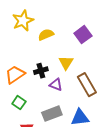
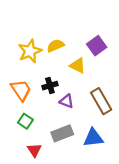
yellow star: (23, 21) -> (30, 51), moved
yellow triangle: (66, 63) -> (78, 66), moved, turned -35
orange trapezoid: (15, 75) -> (21, 90), turned 90

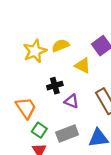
orange trapezoid: (21, 90) -> (26, 108), moved
green square: (25, 121) -> (39, 130), moved

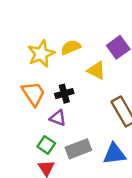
purple triangle: (72, 101) -> (58, 118), moved
orange trapezoid: (26, 108) -> (33, 94), moved

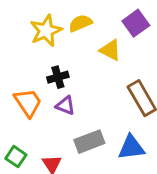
orange trapezoid: (33, 94) -> (28, 103), moved
black cross: (64, 94) -> (58, 77), moved
green square: (46, 145) -> (16, 157), moved

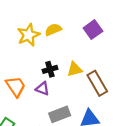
yellow triangle: (110, 50) -> (75, 69), moved, turned -42
black cross: (58, 77) -> (50, 69), moved

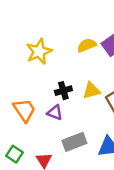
yellow semicircle: (53, 30) -> (87, 45), moved

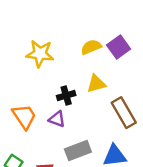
yellow star: (39, 51) -> (40, 54), turned 30
yellow triangle: (92, 91) -> (96, 84), moved

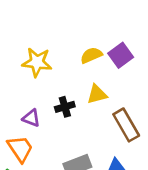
orange trapezoid: (24, 116) -> (20, 149), moved
purple triangle: (57, 119) -> (31, 118), moved

